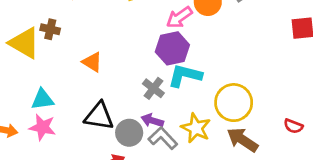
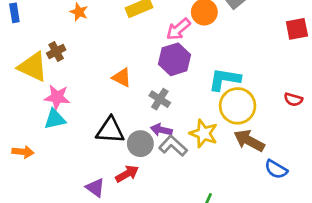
brown cross: (50, 29) -> (56, 52), turned -36
orange triangle: (92, 62) -> (122, 77), moved
cyan L-shape: (185, 76) -> (224, 79), moved
red semicircle: (293, 126) -> (293, 99), moved
pink star: (42, 127) -> (57, 97), moved

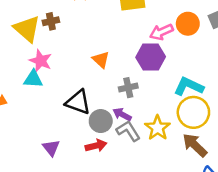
gray cross: (160, 99) -> (128, 88), turned 30
red arrow: (127, 174) -> (96, 146), moved

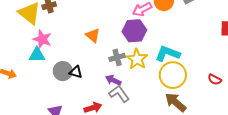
black triangle: (78, 102) -> (76, 72), size x0.6
gray circle: (101, 121) -> (63, 71), moved
yellow star: (158, 128) -> (137, 59), moved

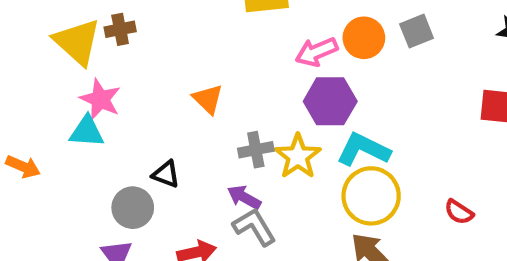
purple hexagon: (134, 31) -> (330, 101), moved
gray circle: (63, 71) -> (133, 208), moved

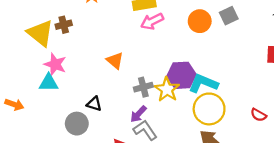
pink arrow: (316, 52) -> (152, 21), moved
purple hexagon: (330, 101) -> (181, 75), moved
purple arrow: (244, 197) -> (138, 114), turned -72

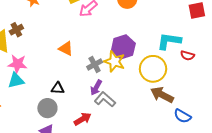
cyan L-shape: (203, 83) -> (169, 41), moved
red semicircle: (258, 115) -> (187, 55), moved

